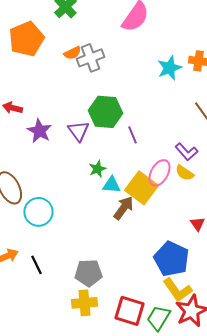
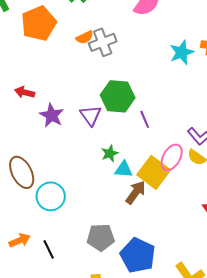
blue pentagon: (172, 259) -> (138, 255), moved
gray pentagon: (88, 273) -> (101, 237), moved

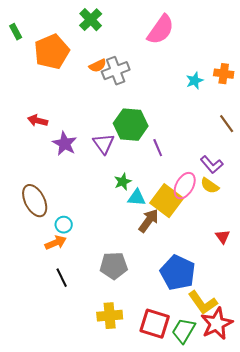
cyan star: (182, 52) -> (195, 81), size x0.7
cyan circle: (51, 196) -> (64, 225), size x0.6
orange arrow: (20, 240) -> (56, 243), moved
blue pentagon: (138, 255) -> (178, 273), moved

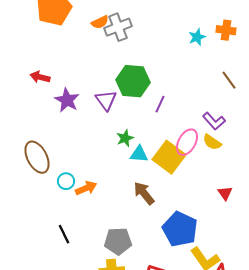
purple line: (158, 148) -> (160, 104), turned 48
brown arrow: (149, 221) -> (144, 193), moved, turned -75
orange arrow: (56, 243) -> (86, 188), moved
gray pentagon: (114, 266) -> (118, 241), moved

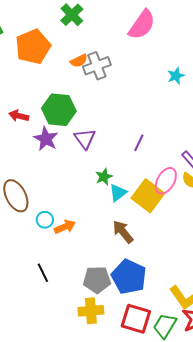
green hexagon: (133, 81) -> (59, 110), moved
cyan triangle: (139, 154) -> (118, 193), turned -42
blue pentagon: (180, 229) -> (129, 277), moved

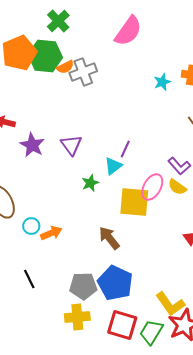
green hexagon: (59, 110) -> (45, 56), moved
cyan triangle: (118, 193) -> (113, 166), moved
yellow square: (148, 196) -> (134, 202), turned -32

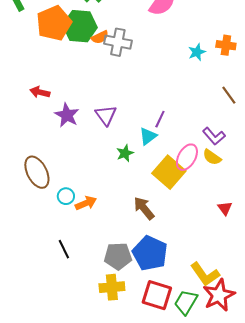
gray cross: (83, 72) -> (118, 42), turned 32
yellow square: (134, 202) -> (169, 172), turned 36

